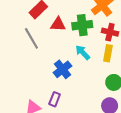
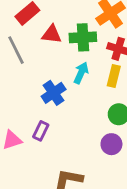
cyan arrow: (83, 52) -> (81, 73), turned 63

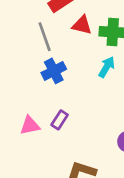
blue cross: (54, 93) -> (54, 71), moved

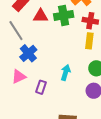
cyan arrow: (107, 67) -> (66, 73), moved
pink triangle: (30, 126) -> (19, 76), moved

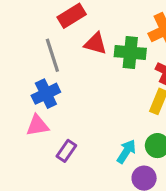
blue cross: (28, 53) -> (46, 94), moved
cyan arrow: (66, 73) -> (126, 151), moved

